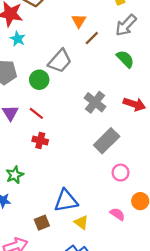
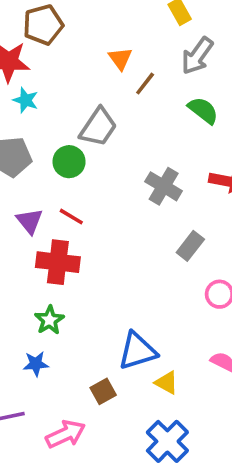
red cross: (40, 140) -> (58, 262), moved, size x1.6
gray rectangle: (107, 141) -> (190, 246), size x0.7

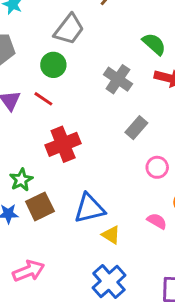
green semicircle: (203, 110) -> (154, 44), moved
green circle: (69, 162) -> (53, 65), moved
red cross: (58, 262) -> (63, 144), moved, turned -32
brown square: (103, 391) -> (40, 206), moved, size x1.4

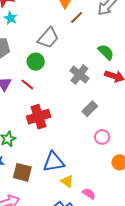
brown square: (40, 206) -> (22, 172), moved, turned 36
pink semicircle: (157, 221) -> (89, 194), moved

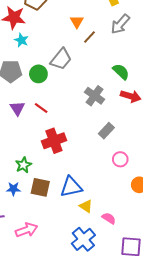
green circle: (36, 62) -> (38, 74), moved
brown square: (22, 172) -> (40, 187), moved

